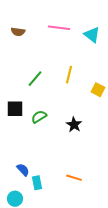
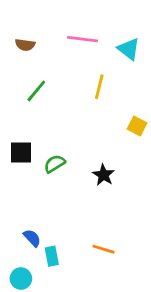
yellow line: (69, 75) -> (99, 87), moved
green line: (35, 79) -> (36, 91), moved

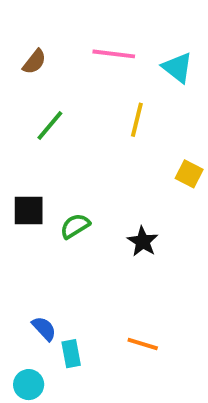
brown semicircle: (25, 45) -> (34, 62), turned -60

